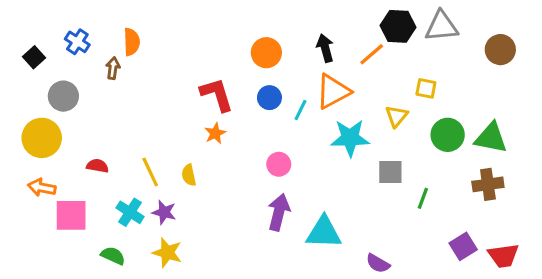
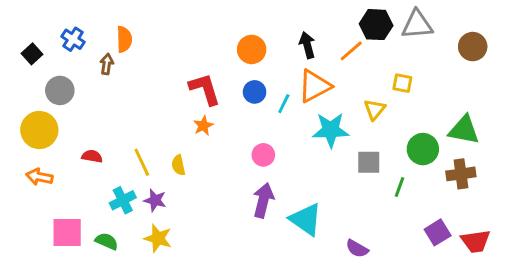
green circle: (448, 135) -> (423, 149), moved
cyan cross: (130, 212) -> (123, 200), turned 30
pink square: (71, 215) -> (67, 232), moved
cyan triangle: (324, 232) -> (306, 219), turned 33

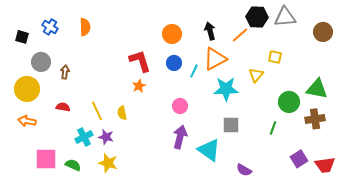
black square: (32, 54) -> (22, 37), turned -32
brown arrow: (107, 64) -> (65, 72), moved
gray square: (369, 162) -> (231, 125), moved

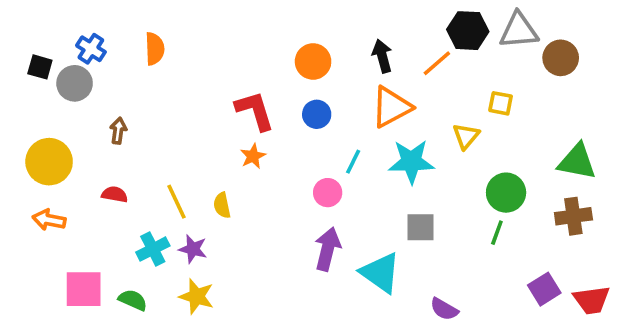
brown circle: (323, 32) -> (561, 58), moved
gray circle: (41, 62) -> (75, 83), moved
cyan line: (194, 71) -> (353, 162), moved
green circle: (289, 102) -> (506, 193), moved

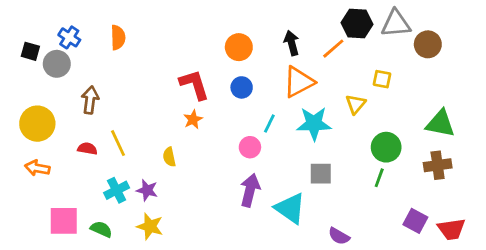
brown arrow: (118, 131) -> (90, 100), size x1.4
yellow line: (176, 202) -> (118, 143), moved
purple square: (544, 289) -> (415, 221), turned -30

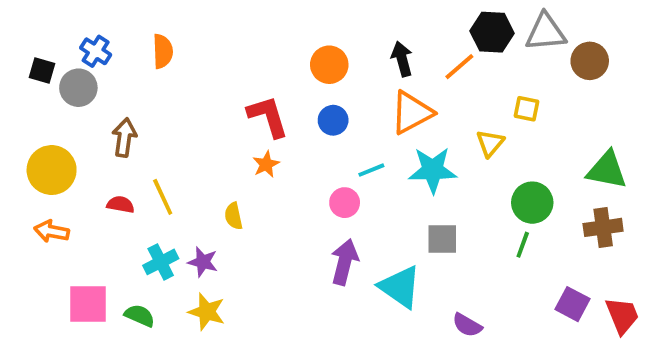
cyan line: (269, 124) -> (371, 170), turned 42
red trapezoid: (451, 229) -> (622, 316), turned -104

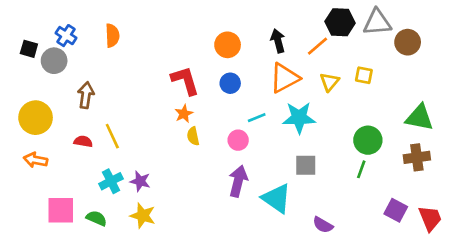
yellow triangle: (490, 143) -> (329, 82), moved
yellow semicircle: (234, 216) -> (193, 136), moved

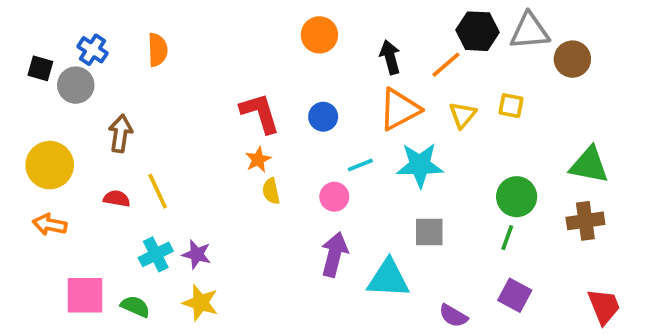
orange circle: (228, 45) -> (319, 35), moved
cyan triangle: (277, 198) -> (388, 279), turned -32
purple square: (396, 210) -> (515, 295), moved

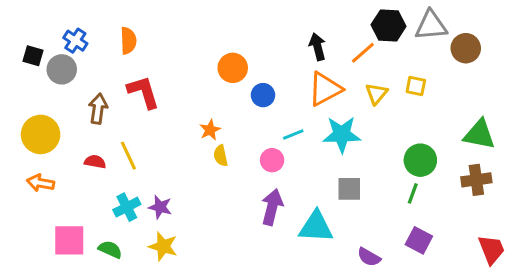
orange circle: (319, 35) -> (233, 68), moved
red L-shape: (260, 113) -> (143, 92), moved

